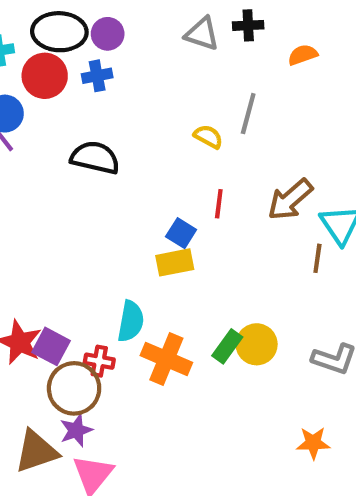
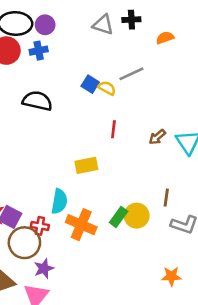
gray line: (248, 114) -> (131, 74), turned 50
brown arrow: (290, 200) -> (157, 137), moved, size x0.6
blue square: (181, 233) -> (90, 84), moved
brown line: (317, 258) -> (166, 198), moved
purple star: (76, 430) -> (44, 268), moved

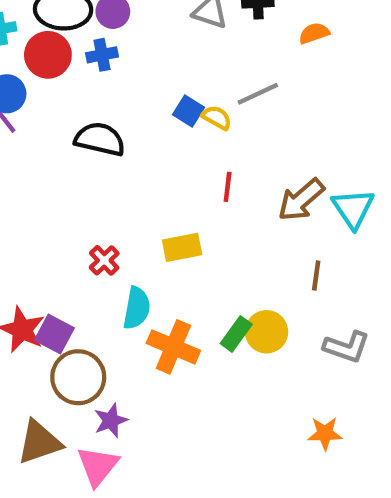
brown arrow: (157, 137) -> (301, 200), size x1.6
brown line: (166, 198) -> (316, 276), moved
red cross: (40, 226) -> (104, 260), moved, turned 36

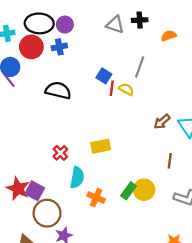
gray line: (258, 94) -> (140, 67), turned -45
yellow semicircle: (217, 118) -> (126, 89), moved
red line: (228, 187) -> (112, 88), moved
brown arrow: (301, 200) -> (162, 122), size x0.7
orange cross: (173, 347) -> (96, 198), size x0.7

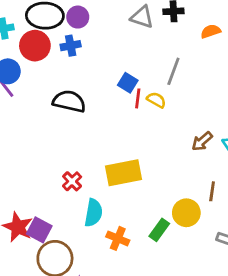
yellow rectangle: (101, 146) -> (123, 173), size x1.4
yellow circle: (144, 190) -> (186, 213), moved

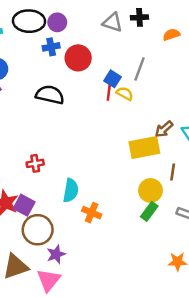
red circle: (35, 46) -> (78, 58), moved
blue square: (128, 83) -> (112, 79), moved
yellow rectangle: (123, 173) -> (144, 148), moved
red cross: (72, 181) -> (35, 163), moved, turned 35
green rectangle: (159, 230) -> (149, 211), moved

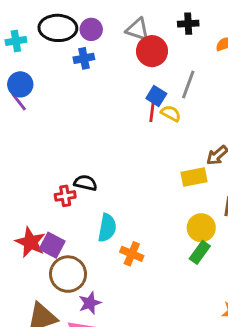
gray triangle: (112, 22) -> (138, 29), moved
red circle: (78, 58) -> (152, 51), moved
black semicircle: (50, 95) -> (85, 183), moved, size x0.7
yellow rectangle: (144, 148) -> (194, 177), size x0.7

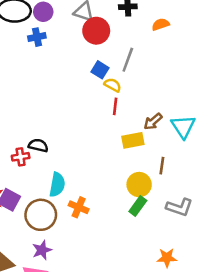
red line: (152, 112) -> (115, 106), moved
brown circle: (68, 274) -> (41, 215), moved

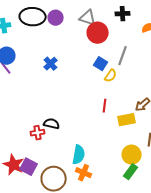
blue cross: (37, 37) -> (51, 64), moved, turned -32
yellow semicircle: (113, 85) -> (111, 76), turned 96
red line: (115, 106) -> (105, 106), moved
cyan semicircle: (57, 185) -> (79, 155), moved

